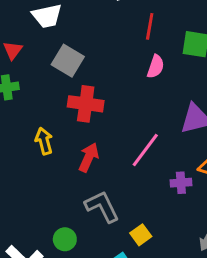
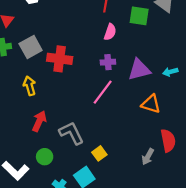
gray square: (68, 61) -> (31, 47), moved, turned 30
red arrow: (89, 157) -> (39, 121), moved
purple cross: (181, 183) -> (108, 62), moved

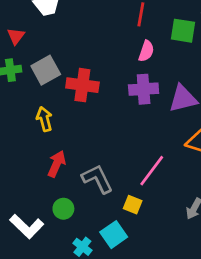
purple cross: (108, 62) -> (144, 89), size x1.5
pink line: (103, 92) -> (152, 171), moved
yellow square: (99, 153) -> (133, 205), turned -32

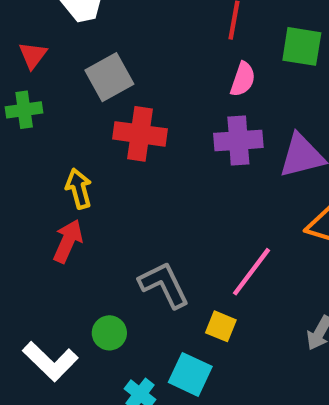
gray square: (46, 70) -> (109, 77), moved
red arrow: (57, 164) -> (68, 241), moved
cyan square: (114, 235) -> (190, 374), turned -30

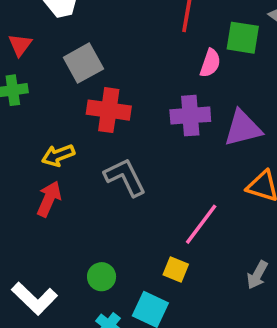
pink semicircle: (243, 79) -> (210, 63), moved
yellow arrow: (79, 189) -> (58, 155), turned -96
gray L-shape: (164, 285) -> (125, 177), moved
green circle: (109, 333) -> (102, 277), moved

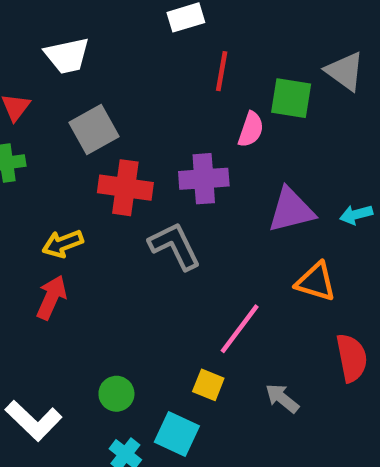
purple cross: (190, 116) -> (204, 179), moved
gray L-shape: (125, 177) -> (175, 246), moved
gray arrow: (257, 275) -> (282, 398), moved, turned 100

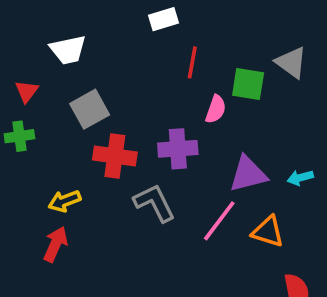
pink line: (240, 329) -> (219, 221), moved

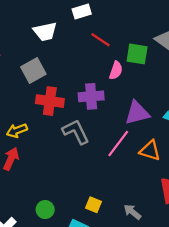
white trapezoid: (68, 50) -> (45, 32), moved
red line: (192, 62) -> (101, 40), turned -66

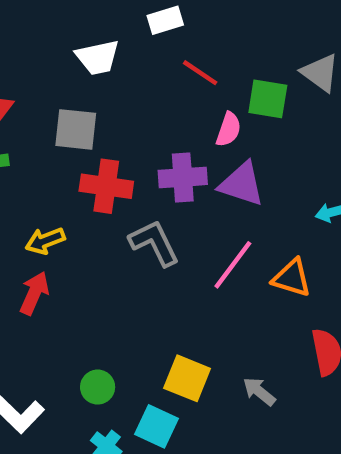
gray square: (33, 70) -> (76, 129), turned 35
purple triangle: (137, 113) -> (242, 184), moved, turned 32
yellow square: (93, 205) -> (187, 378), size x1.5

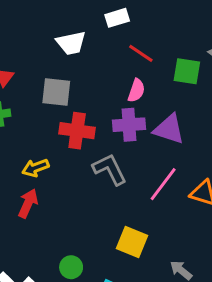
pink semicircle: (229, 129) -> (136, 91), moved
yellow square: (187, 378) -> (132, 242), moved

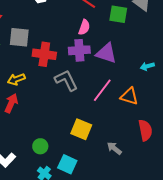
gray square: (56, 92) -> (19, 37), moved

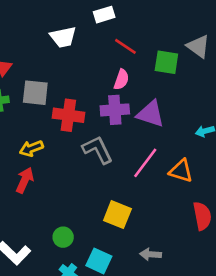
gray arrow: (114, 148) -> (151, 254), moved, turned -35

